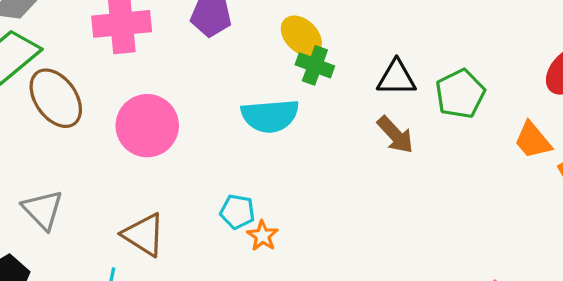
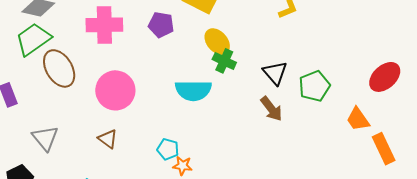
black triangle: (396, 78) -> (275, 73), turned 44
brown triangle: (144, 235) -> (108, 139), moved, size x0.7
orange star: (263, 236) -> (183, 166), turned -30

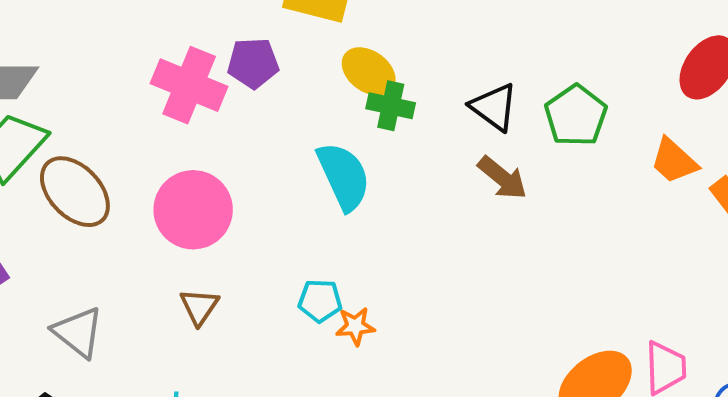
pink cross: (104, 25) -> (189, 85), moved, turned 36
cyan semicircle: (193, 90) -> (344, 176), turned -102
brown triangle: (108, 139) -> (199, 307), turned 40

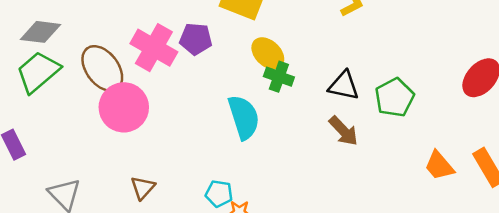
black triangle: (494, 107) -> (344, 86), turned -32
orange trapezoid: (674, 161) -> (439, 166), moved
brown ellipse: (75, 192) -> (102, 68), moved
pink circle: (193, 210) -> (124, 107), moved

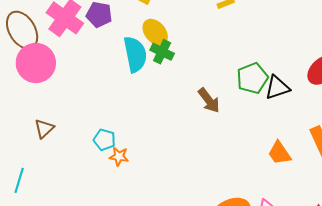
black triangle: (344, 86) -> (277, 87), moved, turned -36
cyan semicircle: (244, 117) -> (135, 54), moved
orange trapezoid: (439, 166) -> (279, 153), moved

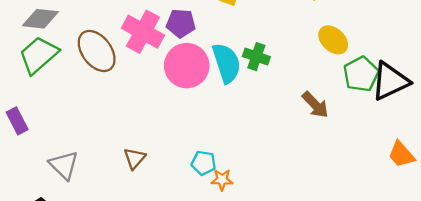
yellow ellipse: (155, 32) -> (333, 40), moved
pink circle: (36, 63) -> (187, 66), moved
black triangle: (277, 87) -> (390, 81), size x1.4

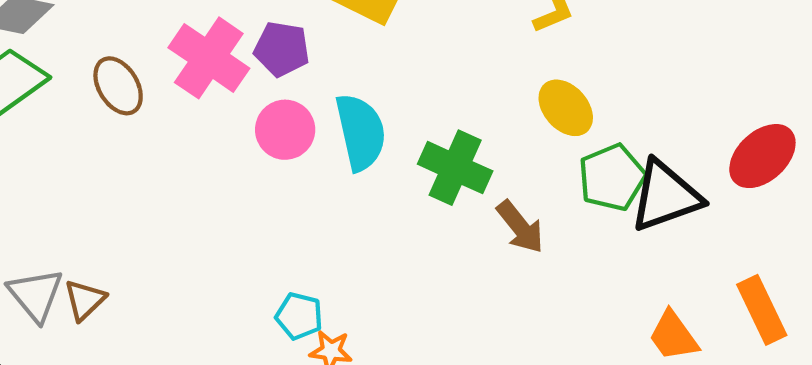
brown ellipse: (97, 51) -> (118, 86), size x0.7
green cross: (256, 57) -> (455, 168), moved, size x1.4
pink circle: (187, 66) -> (285, 130), size x0.7
brown triangle: (134, 158) -> (85, 300), moved

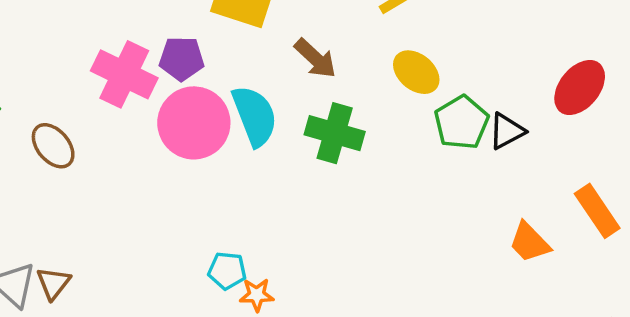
brown ellipse: (118, 86) -> (53, 146), moved
pink circle: (285, 130) -> (194, 123), size x1.5
black triangle: (666, 196) -> (507, 131), size x0.6
brown arrow: (520, 227) -> (315, 58), moved

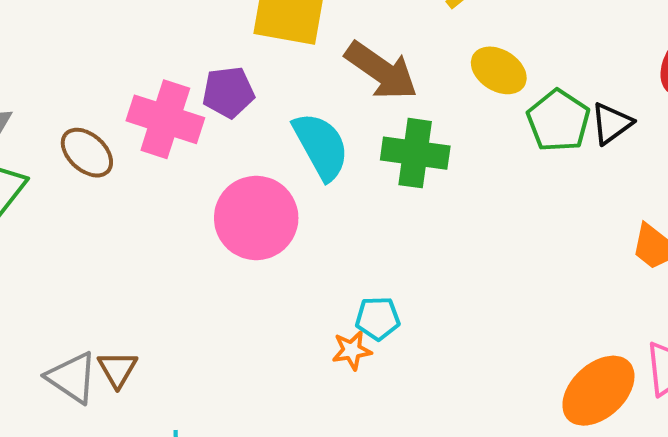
brown arrow: (315, 58) -> (381, 71), size x1.4
pink circle: (194, 123) -> (256, 218), moved
brown ellipse: (53, 146) -> (87, 153), moved
cyan pentagon: (227, 271) -> (378, 318), moved

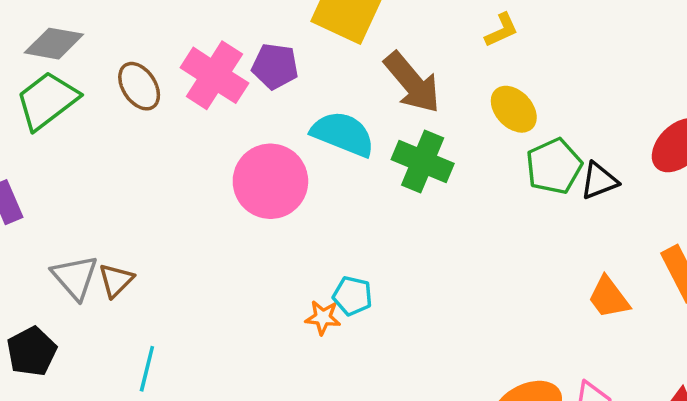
cyan semicircle: (321, 146) -> (343, 134), turned -54

